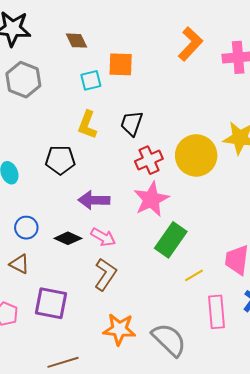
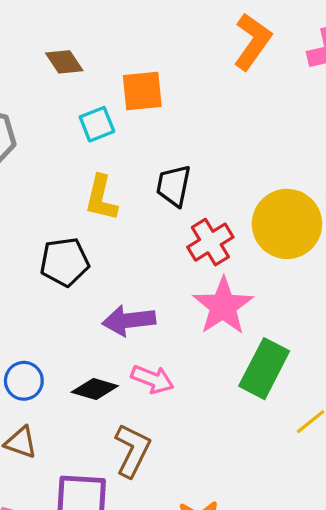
brown L-shape: (105, 274) -> (132, 450), moved

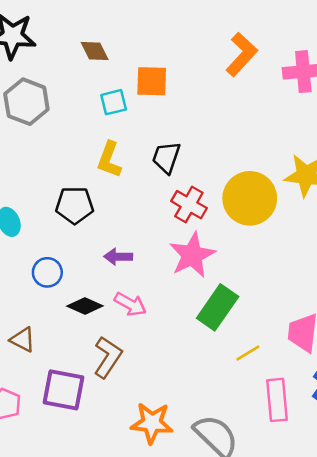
red cross: (210, 242) -> (189, 205), turned -36
purple arrow: (129, 320) -> (118, 257), size x0.7
blue circle: (24, 381) -> (47, 272), moved

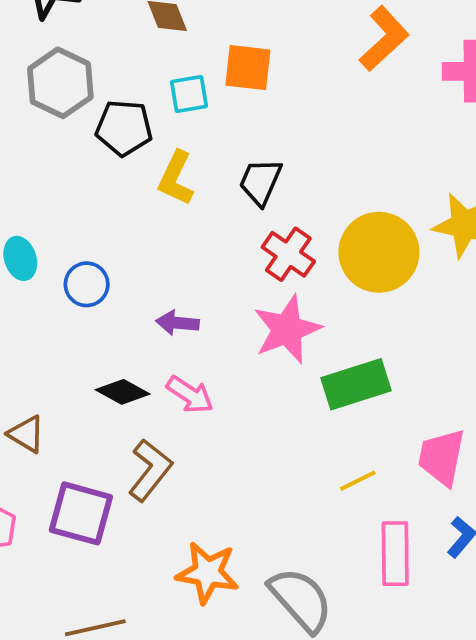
black pentagon: (75, 205) -> (124, 128), moved
blue circle: (47, 272) -> (87, 284), moved
green rectangle: (218, 307) -> (356, 384), moved, turned 33

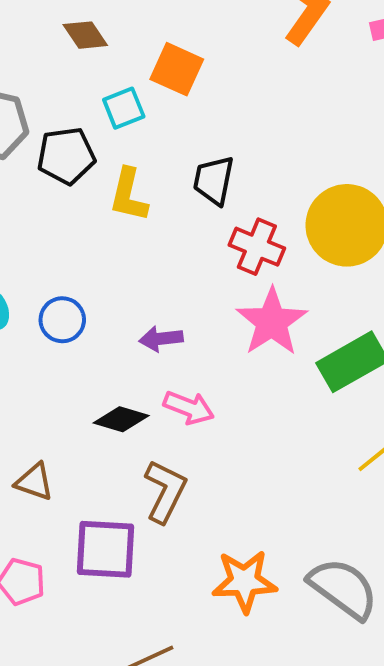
orange square: (248, 68) -> (177, 69), turned 30

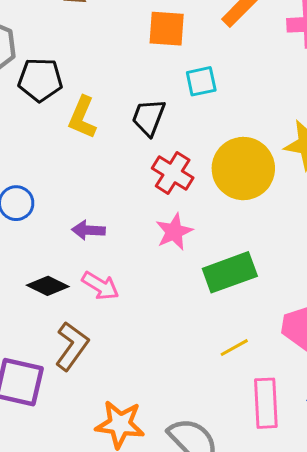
orange square: (177, 69) -> (167, 29), moved, turned -30
cyan square: (124, 108) -> (201, 81), moved
pink star: (272, 322) -> (174, 232), size x0.7

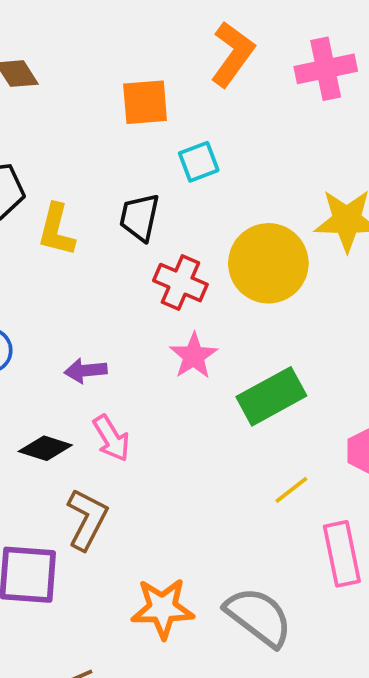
pink arrow: (100, 286) -> (111, 438), turned 36

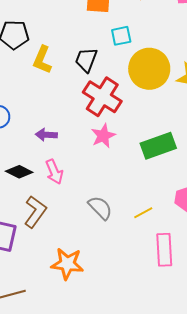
yellow circle: (268, 263) -> (149, 69), moved
red cross: (180, 283) -> (102, 97), size x1.4
green rectangle: (271, 396) -> (158, 146), moved
gray semicircle: (259, 617) -> (100, 208), moved, size x0.7

